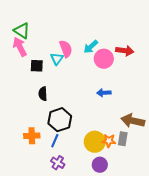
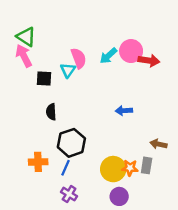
pink circle: (104, 59) -> (131, 51), moved
brown arrow: (133, 121) -> (158, 144), size x0.6

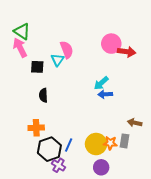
cyan arrow: (108, 56) -> (101, 83), moved
black hexagon: (71, 143) -> (49, 149), moved
orange cross: (38, 162) -> (36, 128), moved
blue line: (65, 168) -> (69, 145), moved

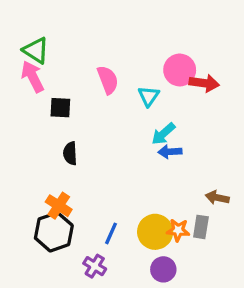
cyan triangle: (58, 60) -> (149, 96), moved
orange cross: (36, 128) -> (59, 206), turned 35
black hexagon: (49, 149) -> (54, 232), moved

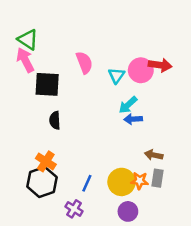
pink circle: (180, 70) -> (141, 70), moved
black square: (60, 108) -> (47, 84), size x1.5
brown arrow: (217, 197) -> (154, 155), moved

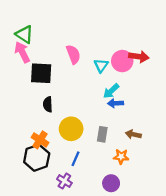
gray rectangle: (157, 178) -> (102, 134), moved
yellow circle: (122, 182) -> (71, 129), moved

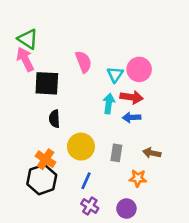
red arrow: (139, 57) -> (132, 97), moved
cyan arrow: (111, 91) -> (109, 104), moved, turned 140
purple cross: (64, 181) -> (90, 206), moved

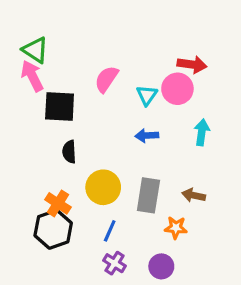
pink semicircle: (83, 62) -> (106, 79), turned -125
red arrow: (132, 97) -> (192, 65), moved
cyan arrow: (109, 104) -> (202, 132), moved
blue arrow: (132, 117) -> (147, 136), moved
gray rectangle: (116, 153) -> (148, 195), size x1.5

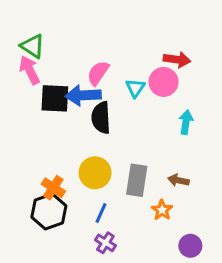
blue arrow: (147, 136) -> (83, 95), moved, size x1.6
black semicircle: (69, 152) -> (101, 118), moved, size x1.5
orange star: (176, 228) -> (162, 210), turned 30
purple circle: (161, 266) -> (190, 246), moved

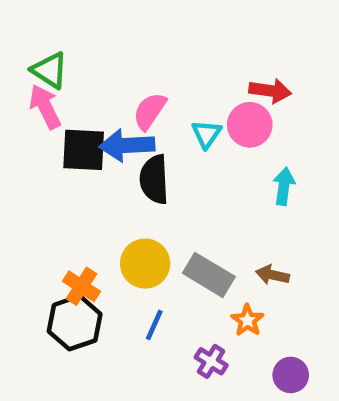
gray rectangle: (137, 180) -> (209, 275), turned -68
purple cross: (105, 243) -> (211, 361), moved

